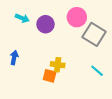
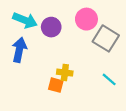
cyan arrow: (22, 18) -> (25, 20), size x1.5
blue arrow: (14, 58) -> (19, 50), moved, size x1.5

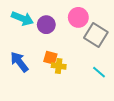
blue arrow: (19, 50) -> (19, 62), moved, turned -50
orange square: (56, 85) -> (50, 58), moved

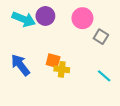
purple circle: (46, 25) -> (45, 16), moved
gray square: (96, 35) -> (101, 37), size x0.6

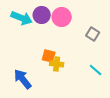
pink circle: (82, 18) -> (62, 17), moved
blue arrow: (20, 65) -> (23, 79), moved

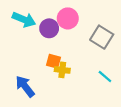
purple circle: (42, 15) -> (49, 28), moved
gray square: (93, 34) -> (102, 37), size x1.5

